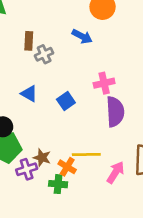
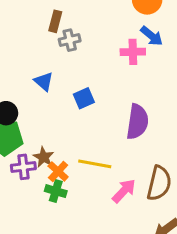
blue arrow: (82, 36) -> (152, 36), moved
pink cross: (104, 83) -> (133, 52), moved
orange cross: (67, 167) -> (58, 171), moved

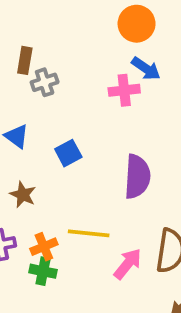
brown star: (44, 157) -> (23, 195), moved
orange cross: (58, 171) -> (44, 247), turned 30

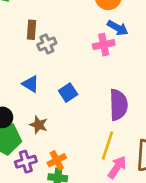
yellow line: (89, 233) -> (108, 145), moved, turned -72

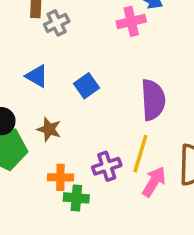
orange cross: (57, 160) -> (60, 177), moved, turned 30
purple cross: (26, 162) -> (107, 166), moved

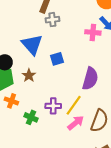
blue triangle: (37, 76) -> (32, 45), size x1.6
orange cross: (60, 177) -> (11, 101), moved

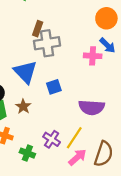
gray cross: (52, 20) -> (47, 43), size x1.6
purple semicircle: (90, 79) -> (92, 107), turned 80
purple cross: (53, 106) -> (52, 139), turned 35

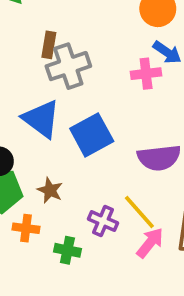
blue square: (54, 87) -> (92, 135), size x1.6
brown star: (23, 106) -> (50, 190), moved
yellow line: (74, 138) -> (139, 212), turned -65

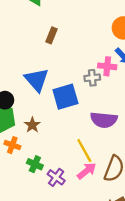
gray cross: (68, 66) -> (92, 78), moved, size x0.6
purple cross: (103, 221) -> (56, 177), moved

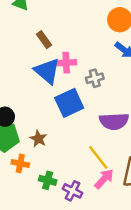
brown rectangle: (51, 35) -> (44, 40), turned -49
pink cross: (107, 66) -> (66, 63), moved
blue triangle: (37, 80) -> (47, 71), moved

